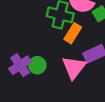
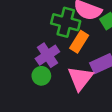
purple cross: (20, 65) -> (47, 55), moved

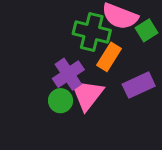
pink triangle: (80, 78) -> (87, 94), moved

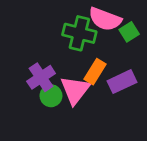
orange rectangle: (109, 57) -> (95, 72), moved
purple cross: (68, 74) -> (41, 77), moved

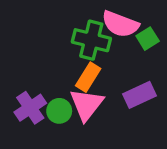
orange rectangle: (95, 72) -> (88, 77), moved
purple cross: (41, 77) -> (30, 108), moved

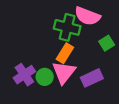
green square: (148, 39) -> (107, 43), moved
purple rectangle: (140, 95) -> (92, 78), moved

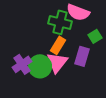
green circle: (45, 77) -> (40, 66), size x1.5
purple rectangle: (92, 78) -> (82, 56), moved, turned -48

